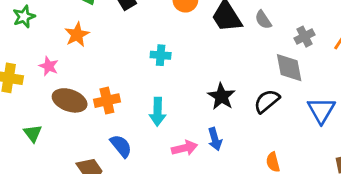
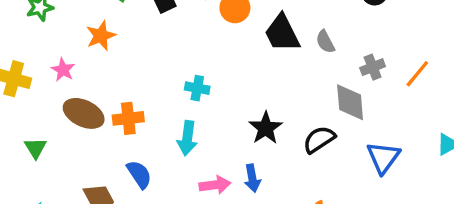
cyan cross: (161, 55) -> (197, 88), moved

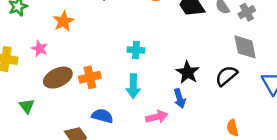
gray cross: (373, 67) -> (247, 12), moved
brown ellipse: (84, 113) -> (58, 78), turned -44
blue semicircle: (139, 174) -> (102, 116), turned -35
blue arrow: (252, 178) -> (180, 98), moved

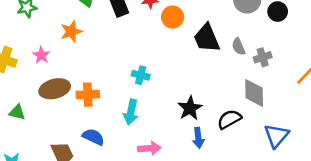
blue arrow: (180, 98) -> (198, 138), moved
green triangle: (27, 106) -> (17, 112), turned -49

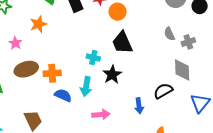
black trapezoid: (207, 38) -> (122, 43), moved
black star: (190, 108) -> (112, 75), moved
blue semicircle: (93, 137) -> (63, 95), moved

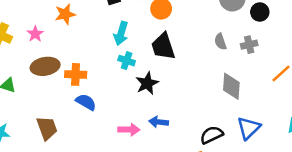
gray cross: (188, 42) -> (249, 45), moved
cyan arrow: (86, 86) -> (121, 33), moved
black semicircle: (163, 91) -> (212, 135), moved
blue arrow: (139, 106) -> (159, 122), moved, turned 98

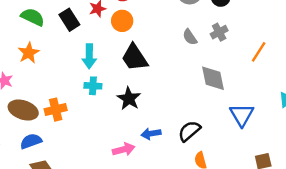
cyan cross: (127, 61) -> (93, 86), moved
brown ellipse: (45, 66) -> (23, 110), turned 44
blue semicircle: (86, 102) -> (31, 141), moved, turned -35
black semicircle: (212, 135) -> (189, 131), moved

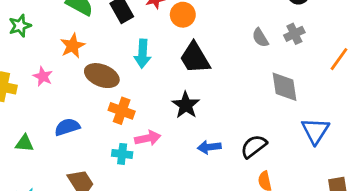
cyan cross: (93, 86) -> (122, 154), moved
brown ellipse: (23, 110) -> (102, 76), moved
orange cross: (56, 110) -> (122, 111), moved, turned 30
blue semicircle: (31, 141) -> (67, 127), moved
pink arrow: (124, 149) -> (148, 138), moved

